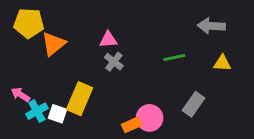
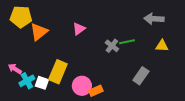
pink triangle: (108, 40) -> (79, 29), turned -32
gray cross: (114, 62) -> (112, 46), moved
pink circle: (150, 118) -> (82, 86), moved

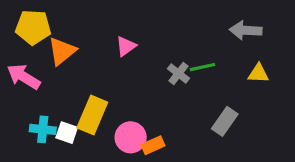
pink arrow: (15, 69) -> (24, 77), moved, size x1.5
cyan cross: (27, 81) -> (43, 129), turned 35

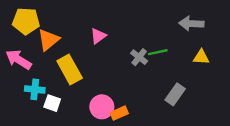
yellow rectangle: (92, 115) -> (70, 70), moved, turned -52
cyan cross: (43, 129) -> (35, 89), moved

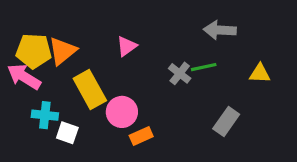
yellow pentagon: (26, 21) -> (34, 51), moved
gray arrow: (191, 24) -> (220, 30), moved
pink circle: (102, 107) -> (122, 112), moved
orange rectangle: (119, 113) -> (141, 136), moved

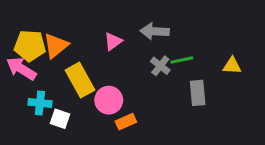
gray arrow: (220, 30) -> (155, 31), moved
gray rectangle: (226, 122) -> (198, 93), moved, turned -40

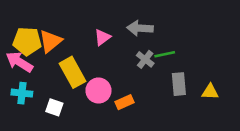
yellow triangle: (232, 66) -> (210, 92), moved
cyan cross: (40, 103) -> (22, 93), moved
orange rectangle: (126, 122) -> (124, 102), moved

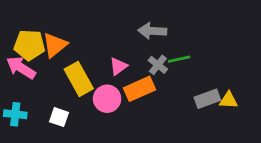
pink triangle: (102, 37) -> (118, 66), moved
gray rectangle: (179, 84) -> (207, 99), moved, turned 75
cyan cross: (22, 93) -> (15, 114), moved
orange rectangle: (124, 102) -> (140, 89), moved, size x1.5

